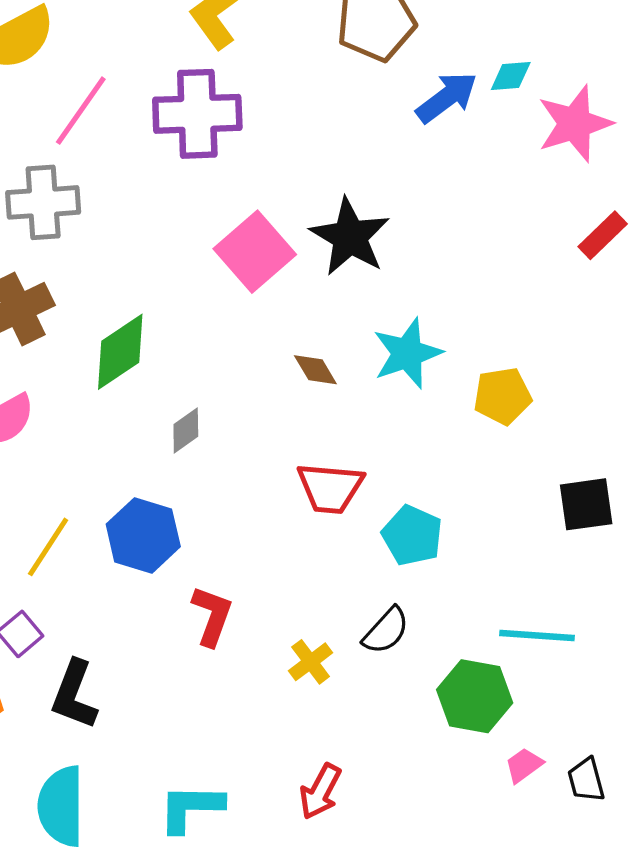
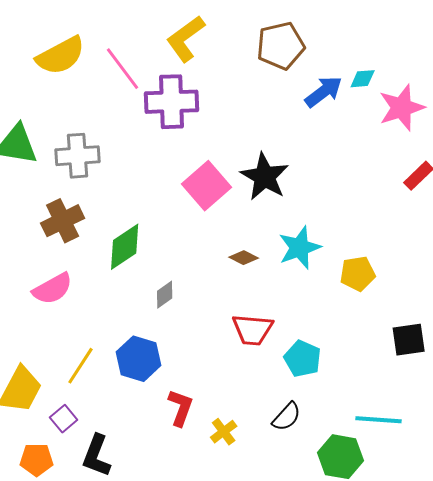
pink line: (81, 111) -> (123, 69), moved, turned -72
brown diamond: (315, 370) -> (244, 258), turned -32
yellow cross: (311, 662) -> (224, 432), moved

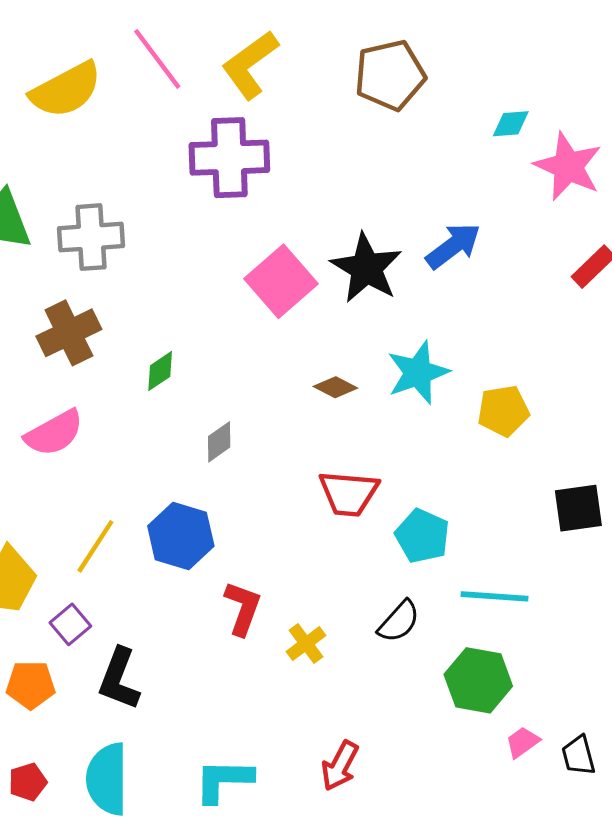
pink line: (123, 69) -> (157, 59), moved
blue arrow: (324, 92) -> (453, 246), moved
pink star: (402, 108) -> (568, 166), turned -30
green diamond: (125, 247) -> (160, 371), size x0.6
cyan line: (379, 420) -> (494, 596), moved

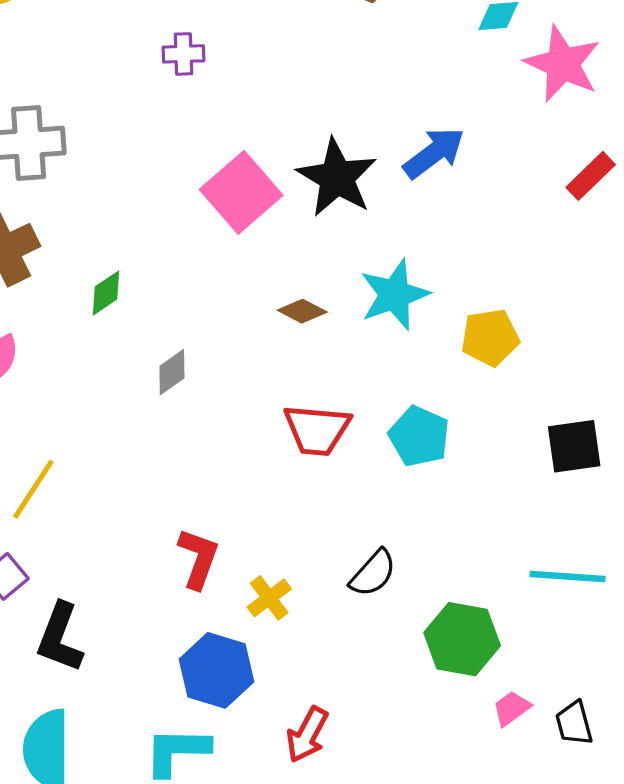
purple cross: (229, 158) -> (183, 54), size x0.5
blue hexagon: (181, 536) -> (216, 670), moved
cyan pentagon: (422, 536) -> (419, 436), moved
cyan line: (494, 596) -> (568, 576), moved

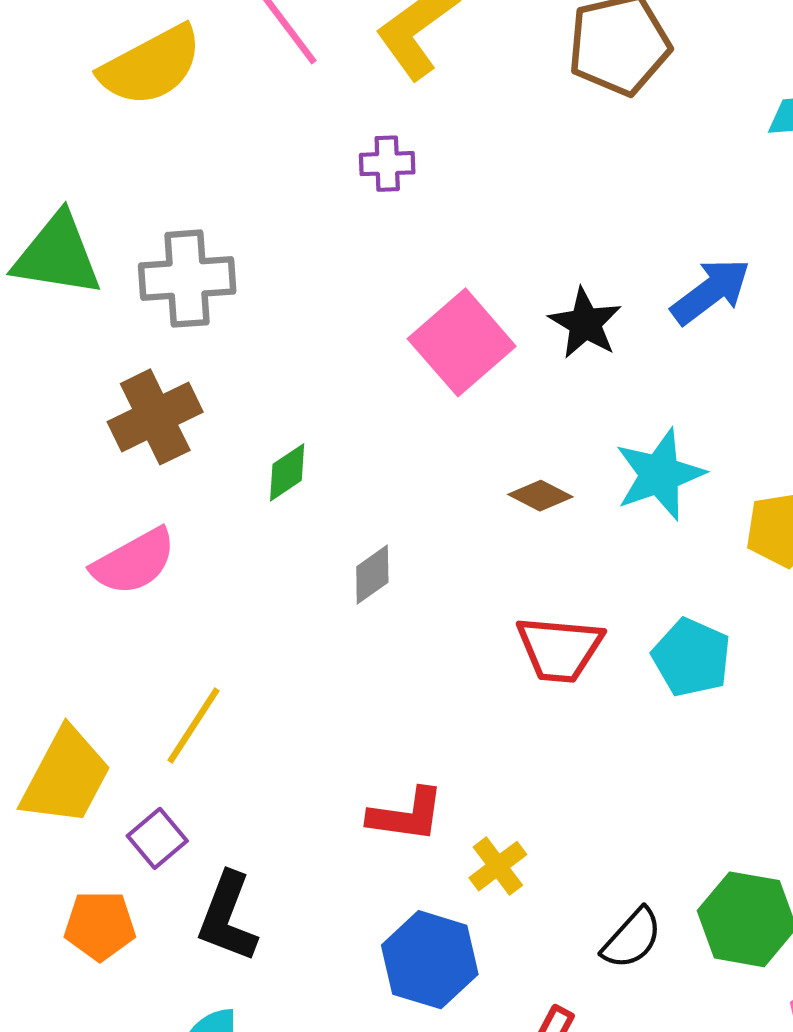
black star: (337, 178) -> (585, 323), size x0.7
red L-shape: (198, 558) -> (406, 815), turned 78
black semicircle: (373, 573) -> (632, 938), moved

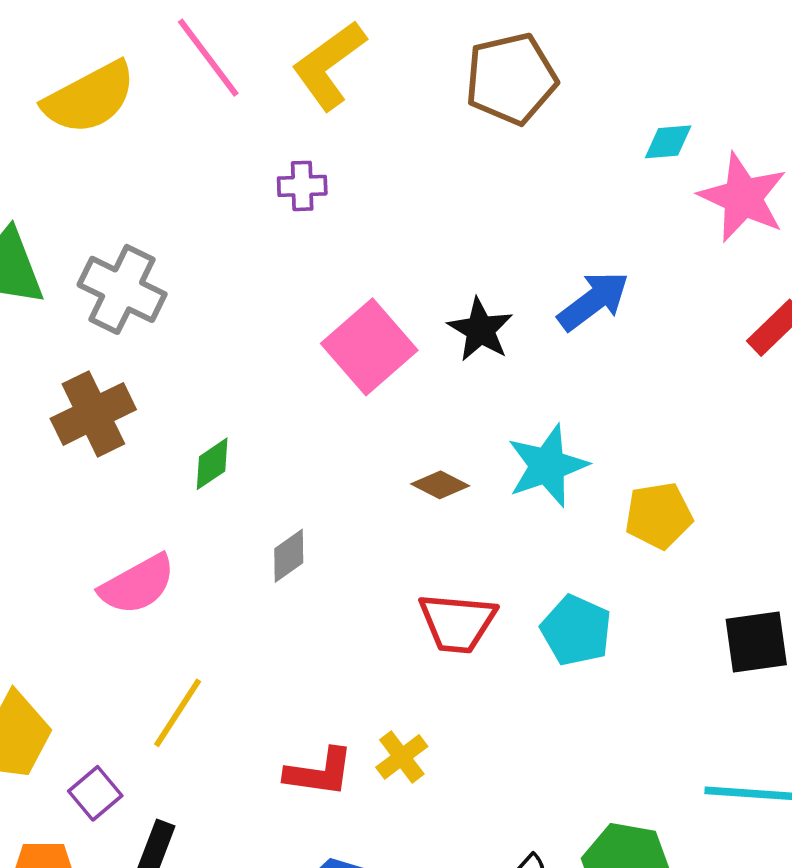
gray cross: (187, 279) -> (122, 289), turned 30
pink semicircle: (134, 562) -> (137, 584), moved
yellow line: (193, 726) -> (178, 713), moved
yellow cross: (498, 866) -> (402, 757), moved

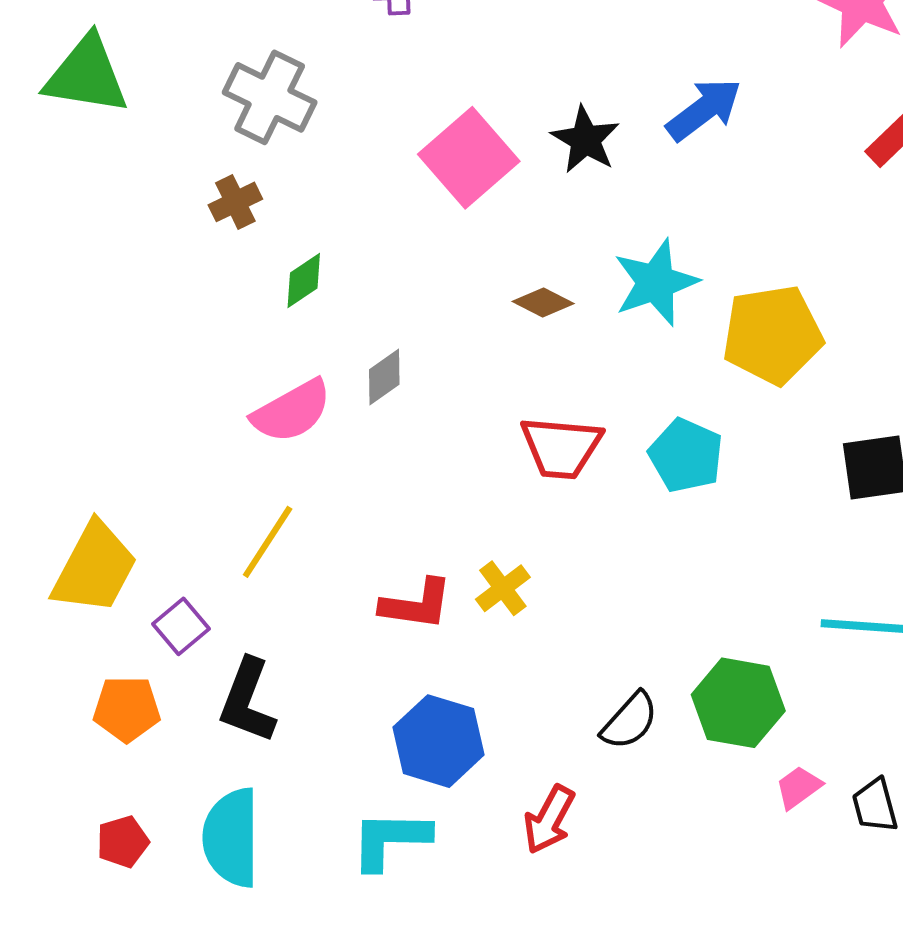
gray cross: (122, 289) -> (270, 97), moved
brown cross: (93, 414) -> (235, 202), moved, size x0.6
yellow pentagon: (659, 516) -> (772, 335), size x1.4
pink semicircle: (137, 584) -> (292, 411), moved

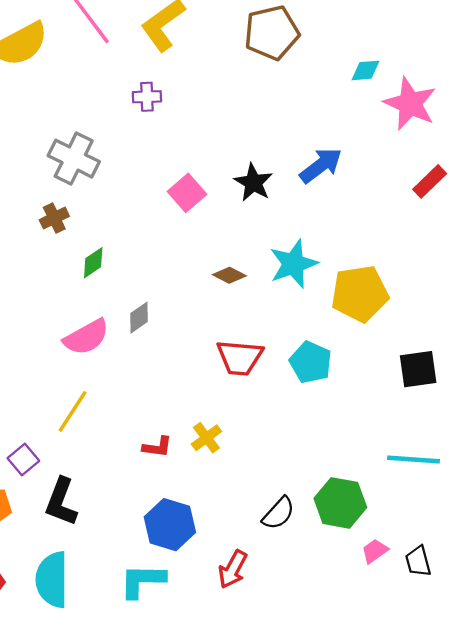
pink square: (469, 158) -> (187, 193), size x0.7
red L-shape: (416, 604) -> (157, 447), size x0.7

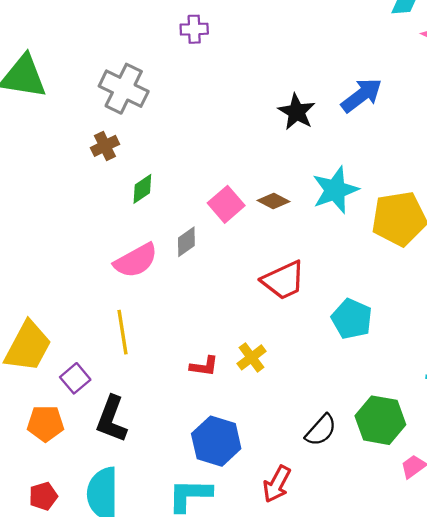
pink square: (187, 193) -> (226, 204), moved
red trapezoid: (240, 358) -> (283, 280), turned -30
cyan pentagon: (311, 362) -> (352, 319), moved
yellow line: (73, 411) -> (123, 332), turned -42

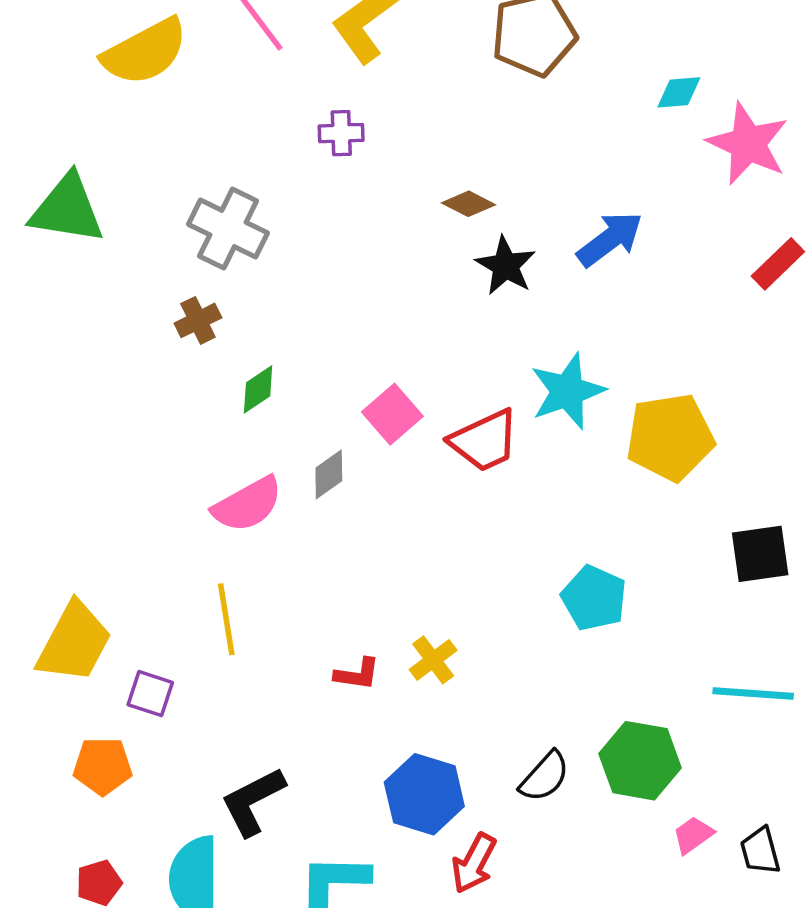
brown diamond: (273, 201) -> (468, 204), moved
red trapezoid: (283, 280) -> (484, 441), moved
purple square: (75, 378) -> (150, 694), turned -32
black L-shape: (112, 419) -> (253, 801), moved, turned 42
blue hexagon: (216, 441) -> (424, 794), moved

